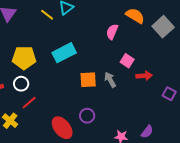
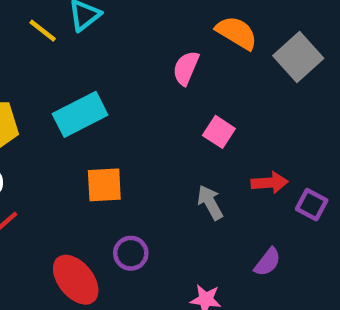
red arrow: (144, 76) -> (270, 183), moved
orange square: (88, 80) -> (104, 185), moved
gray arrow: (110, 80) -> (210, 203), moved
purple semicircle: (147, 132) -> (267, 262), moved

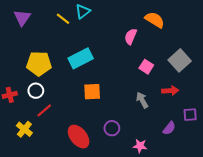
gray square: (298, 57) -> (180, 60), moved
purple square: (312, 205) -> (190, 115), moved, turned -32
purple circle: (131, 253) -> (112, 128), moved

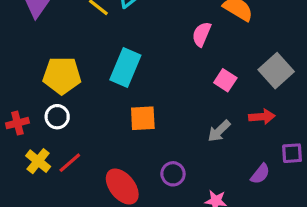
cyan rectangle: (81, 58) -> (125, 67), turned -40
gray arrow: (142, 100) -> (219, 131), turned -105
red line: (44, 110) -> (70, 163), moved
yellow cross: (24, 129) -> (38, 161), moved

